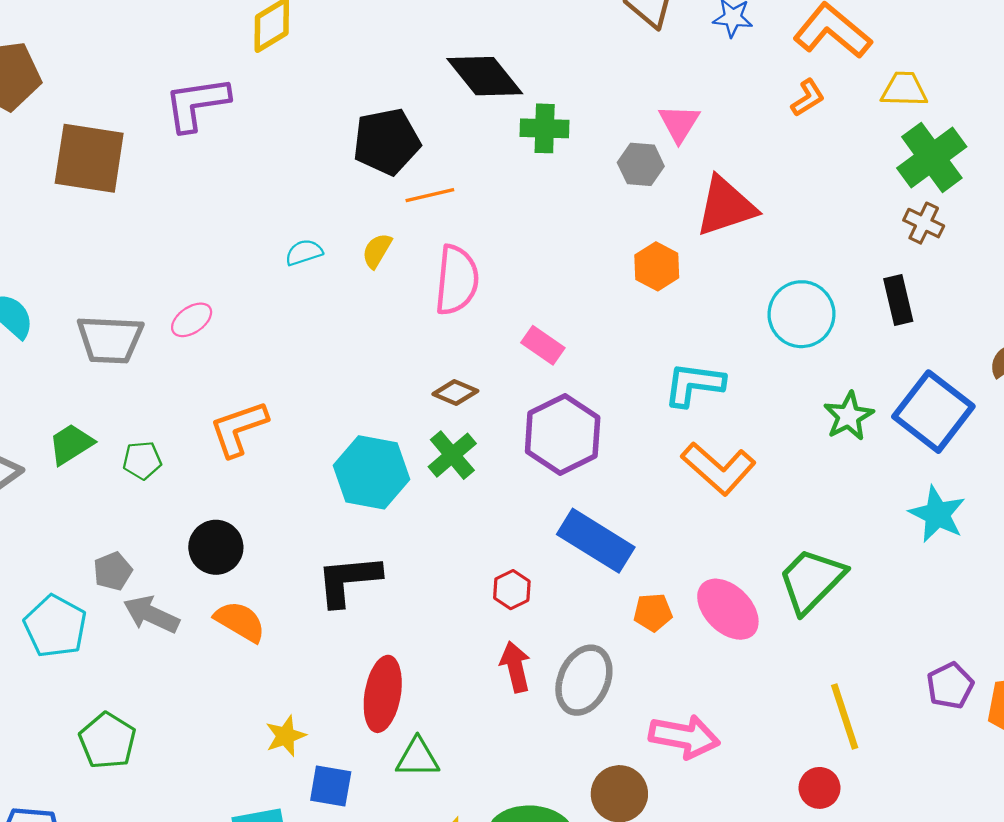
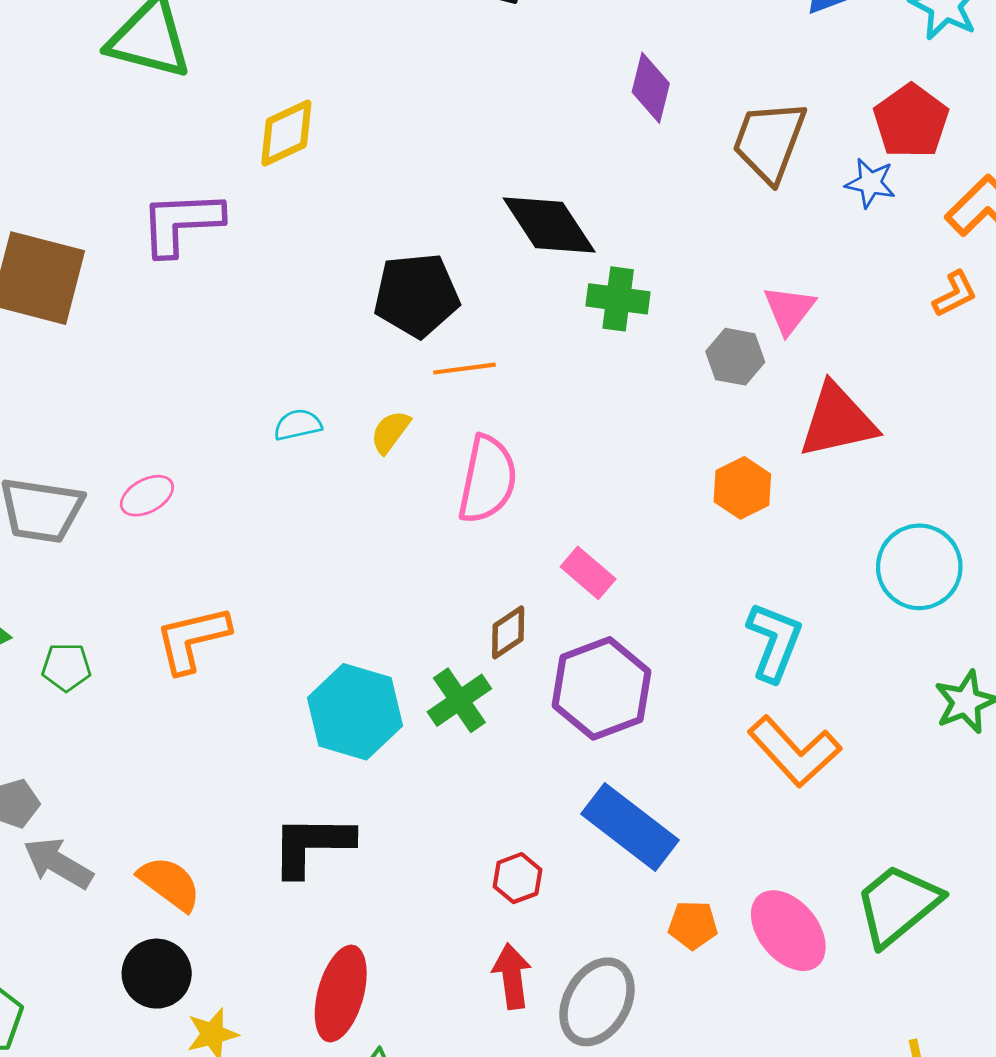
cyan L-shape: (694, 384) -> (774, 642), turned 98
brown diamond: (455, 392) -> (508, 632), moved, turned -63
black circle: (216, 547) -> (157, 974), moved

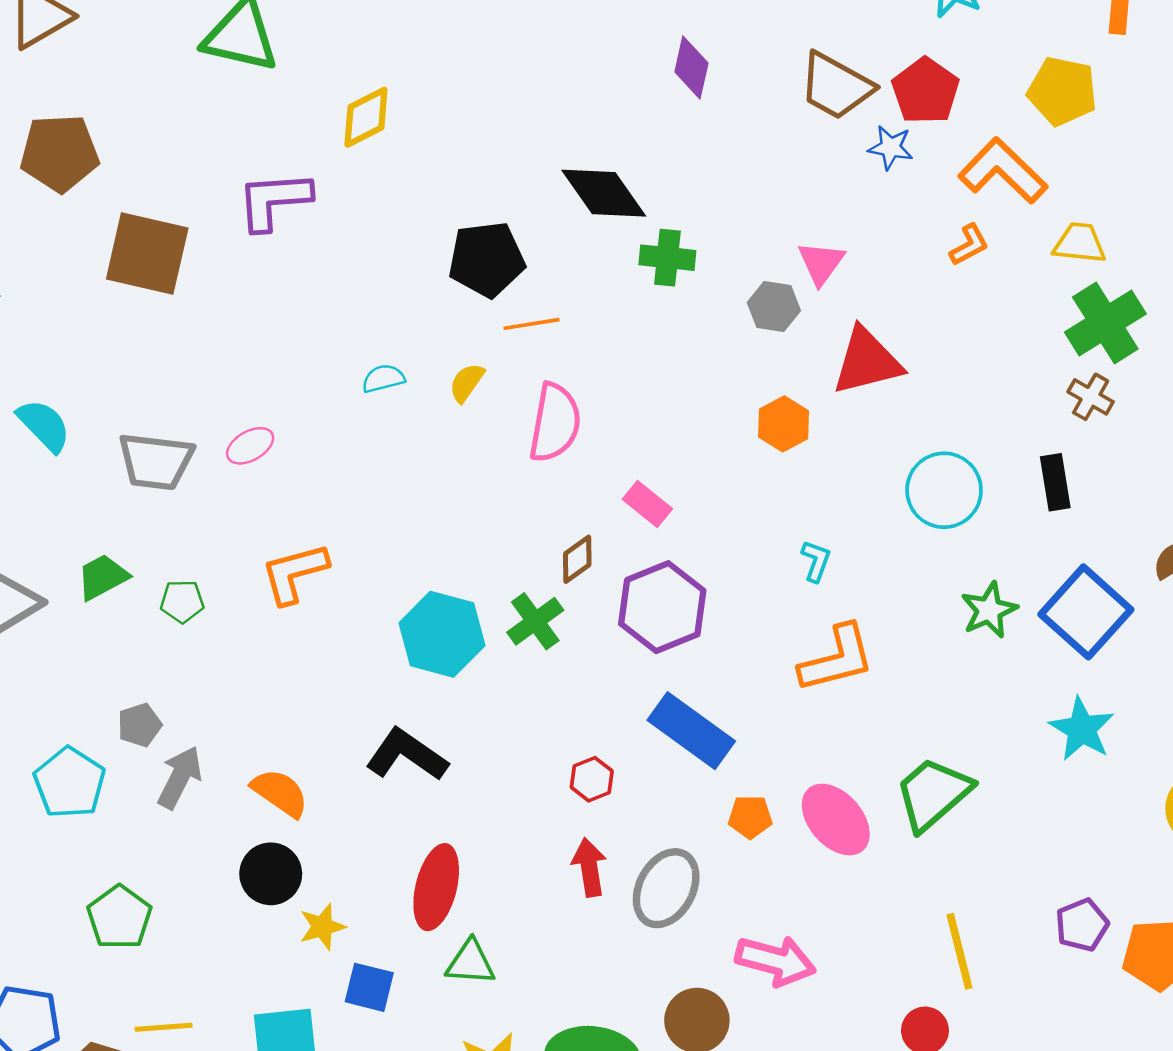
brown trapezoid: (769, 141) -> (836, 86), moved, turned -80
cyan L-shape: (774, 642) -> (816, 561), size x0.6
orange L-shape: (794, 751) -> (837, 659), turned -60
black L-shape: (312, 845) -> (407, 755), turned 36
gray arrow: (58, 863) -> (180, 777), turned 88

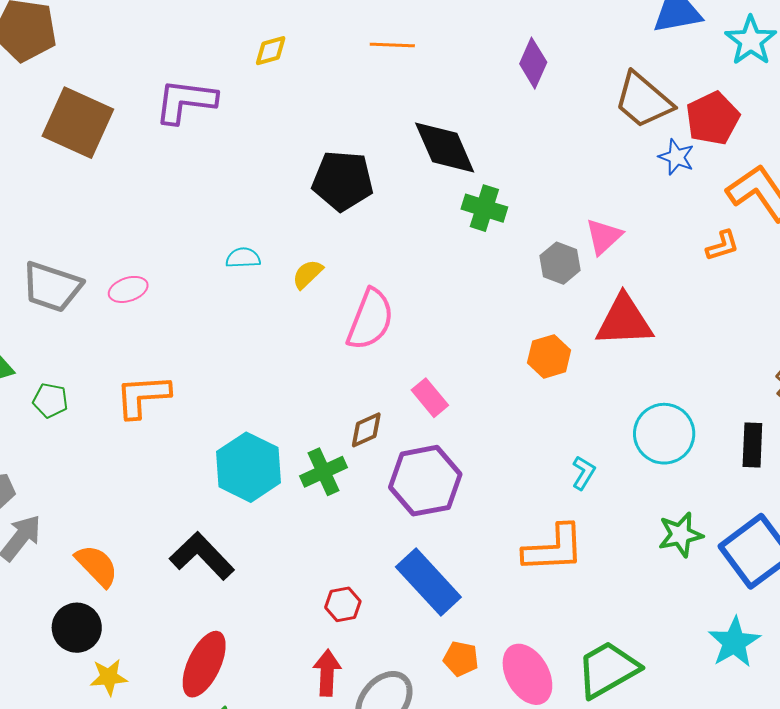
yellow diamond: (366, 117) -> (271, 51), size x0.7
orange line: (531, 324) -> (392, 45), moved
cyan L-shape: (816, 561) -> (584, 473), moved

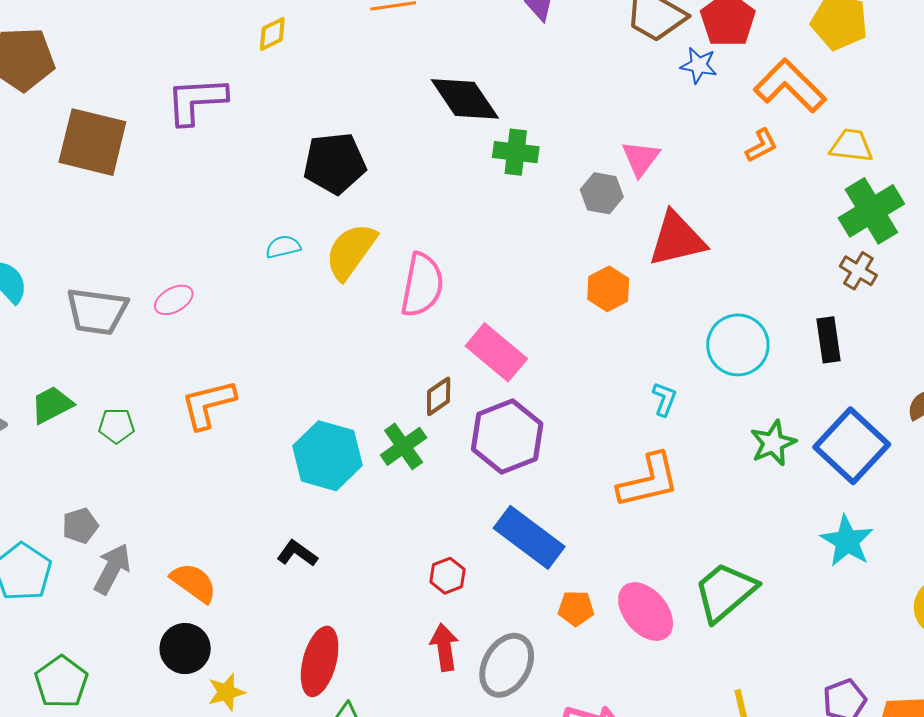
black pentagon: (343, 181) -> (335, 163), moved
yellow semicircle: (308, 274) -> (351, 251), size x1.8
pink rectangle: (430, 398) -> (496, 352), size x1.5
black L-shape: (202, 556) -> (297, 553), size x0.6

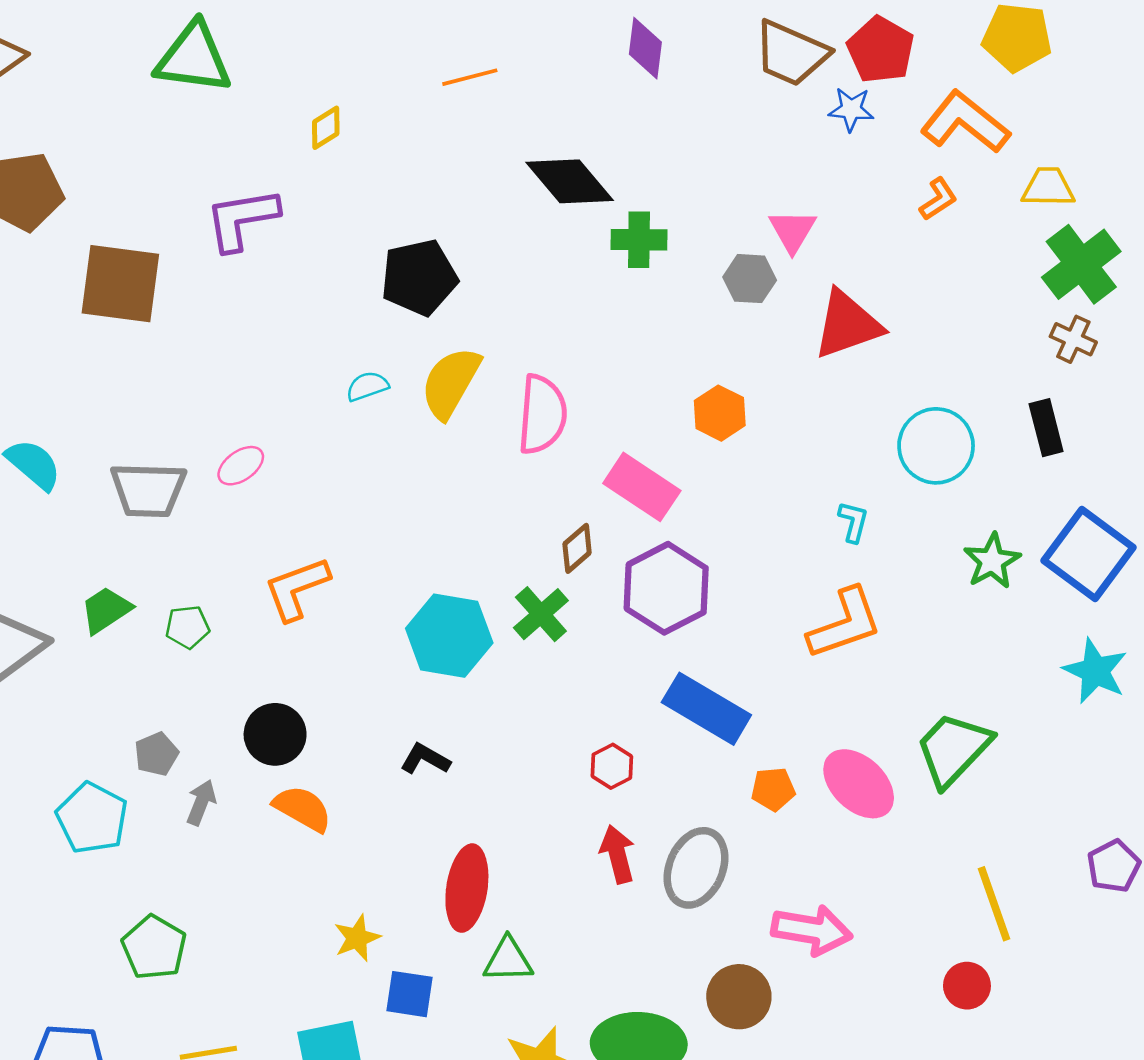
orange hexagon: (608, 289) -> (720, 413), moved
gray arrow: (112, 569) -> (201, 802), size x0.7
black circle: (185, 649) -> (275, 734), moved

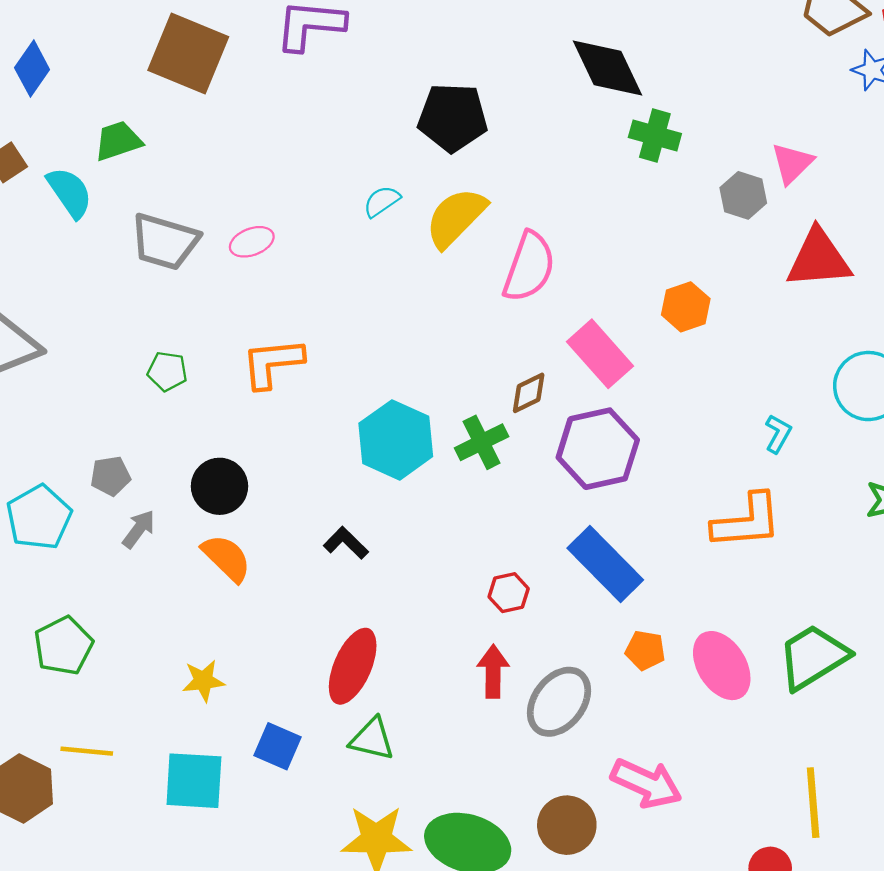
cyan semicircle: (367, 386) -> (382, 201), turned -30
green trapezoid: (106, 610) -> (118, 141), moved
yellow star: (357, 938) -> (203, 681), moved

